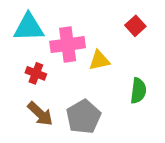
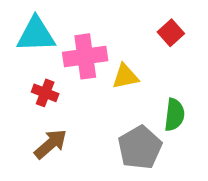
brown arrow: (40, 114) -> (51, 144), turned -84
gray pentagon: (83, 117) -> (140, 148), moved

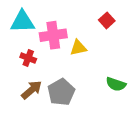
green semicircle: (174, 115) -> (116, 84), moved, turned 102
gray pentagon: (140, 148) -> (61, 92), moved

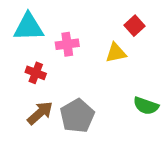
pink cross: (53, 35) -> (67, 44), size x0.7
yellow triangle: (78, 48) -> (116, 53), moved

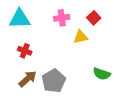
pink cross: (67, 44) -> (62, 18), moved

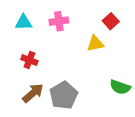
pink cross: (62, 18) -> (59, 21), moved
cyan triangle: (20, 19) -> (24, 22), size x0.7

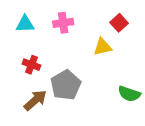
gray pentagon: (64, 95) -> (66, 85), moved

